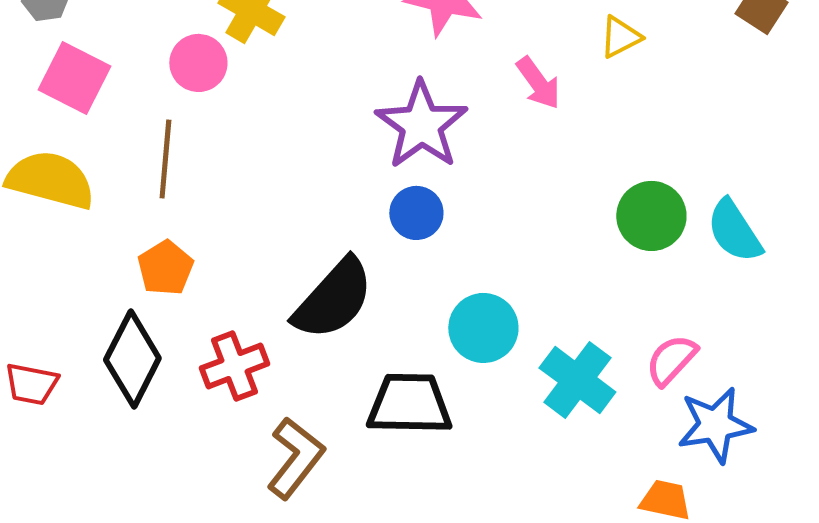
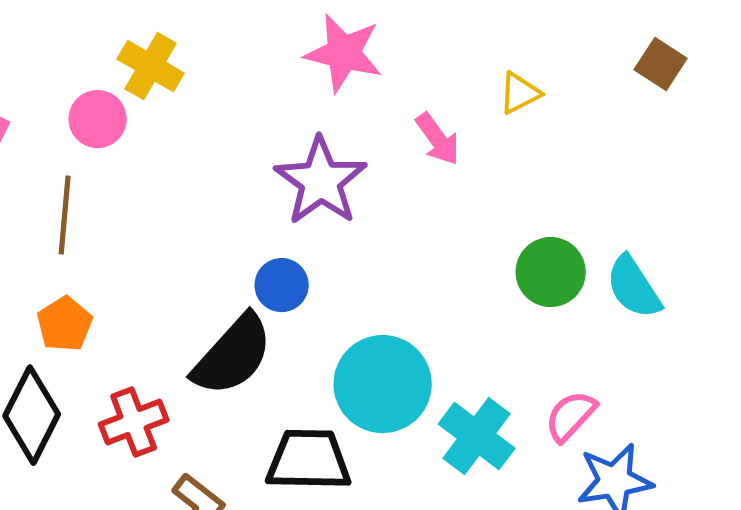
blue circle: (416, 213) -> (282, 285), moved
cyan circle: (483, 328) -> (383, 384), size x1.4

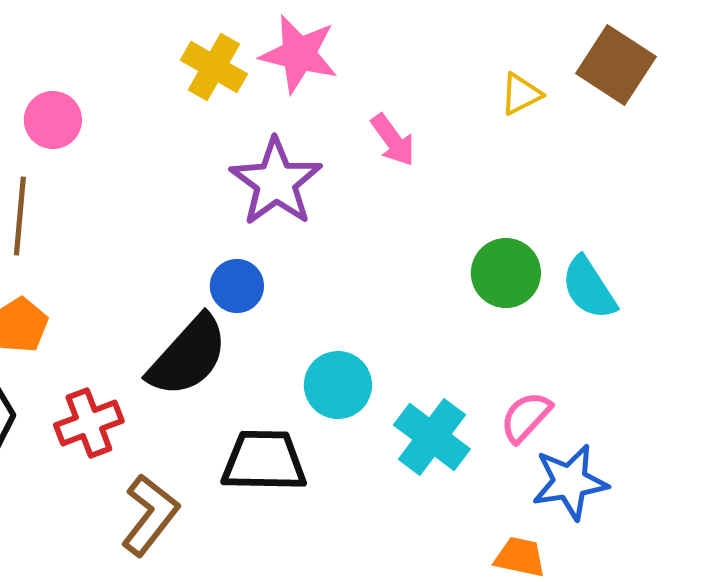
brown square: (661, 64) -> (616, 65), size x1.5
yellow cross: (151, 66) -> (214, 67), moved
yellow triangle: (520, 93) -> (521, 94), moved
cyan circle: (383, 384) -> (338, 385), size x0.7

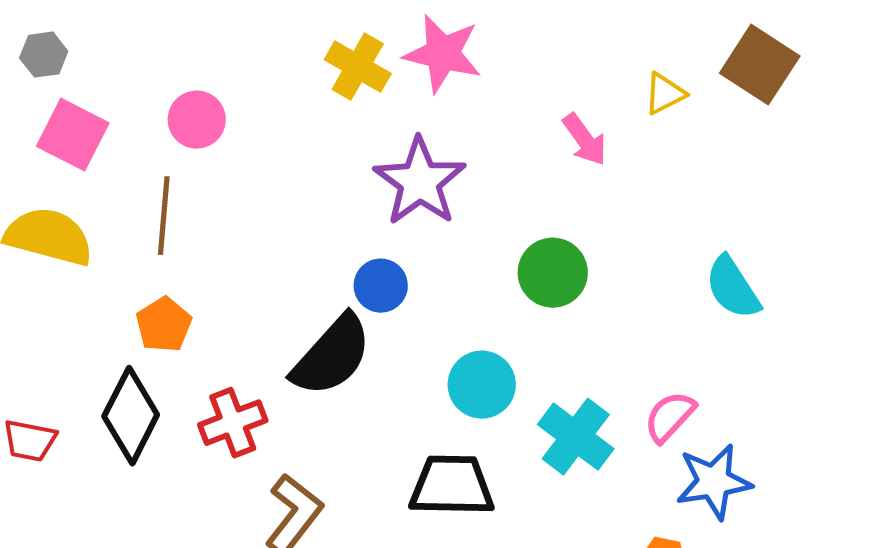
pink arrow: (393, 140) -> (585, 140), moved
green circle: (506, 273) -> (553, 273), moved
black trapezoid: (264, 461) -> (452, 486), moved

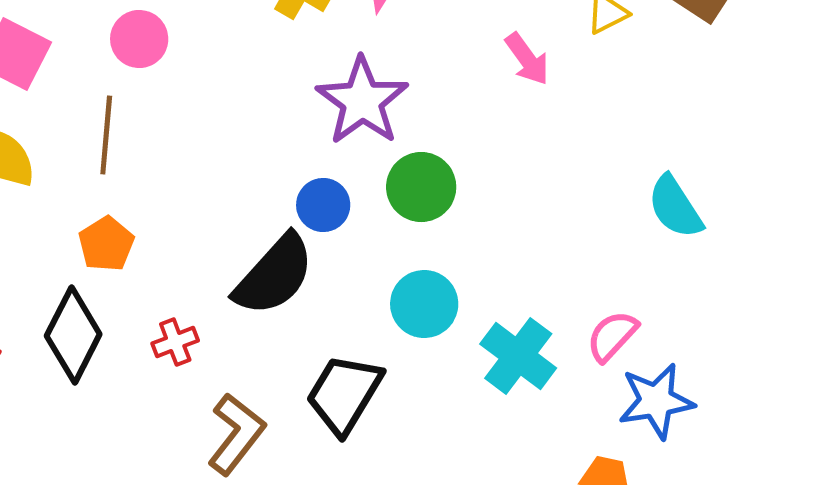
green circle: (553, 273) -> (421, 187), moved
red cross: (233, 423) -> (175, 342), size x0.7
black trapezoid: (452, 486) -> (344, 394), moved, turned -60

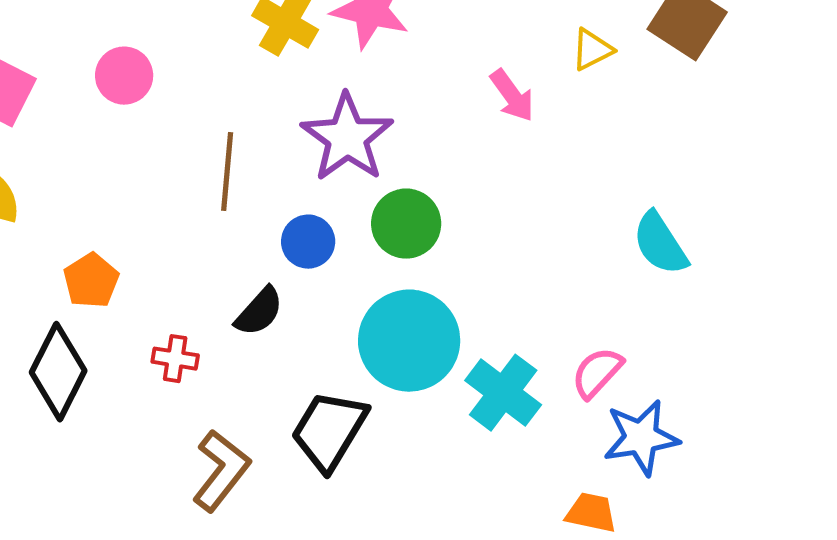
brown line: (106, 135) -> (227, 172), moved
black semicircle: (274, 275) -> (259, 312), size x0.6
cyan circle: (424, 304) -> (409, 341), size x1.5
red cross: (175, 342) -> (175, 359), moved, turned 30

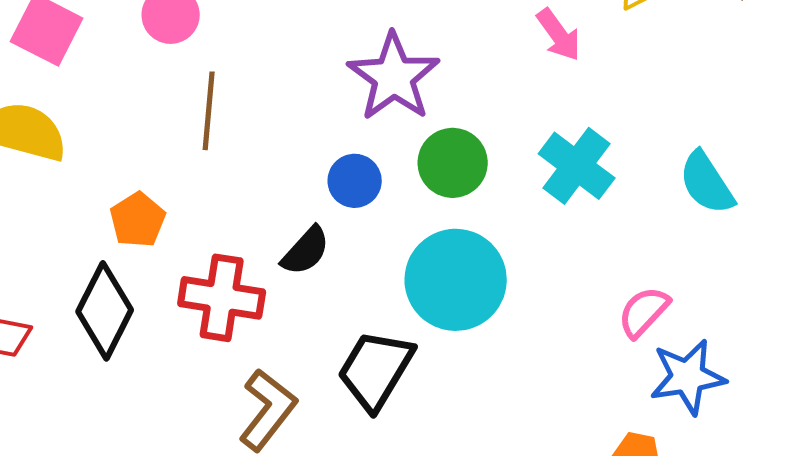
brown line: (227, 172) -> (209, 111), moved
red cross: (175, 359) -> (222, 298), size x1.8
cyan cross: (503, 393) -> (577, 166), moved

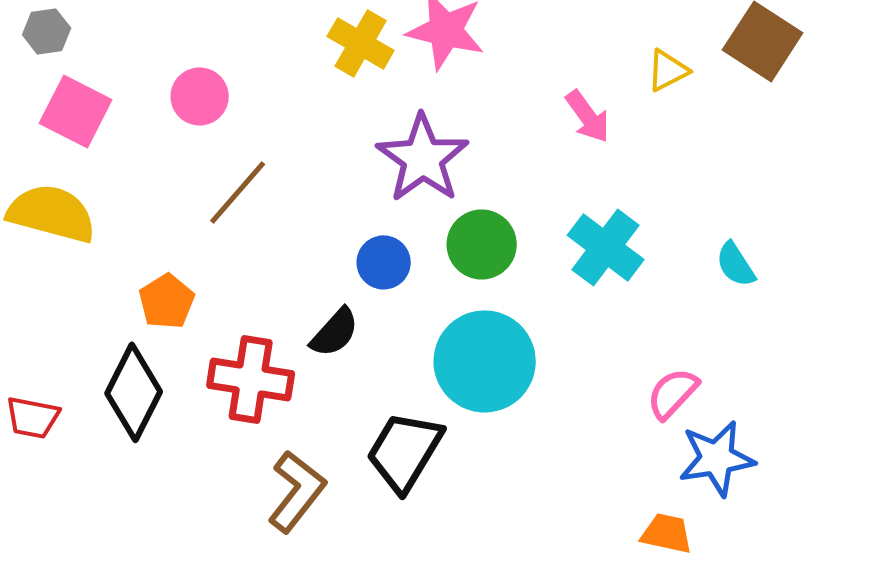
brown line: (209, 111) -> (238, 192), turned 36
cyan semicircle: (707, 183) -> (736, 264), size x0.7

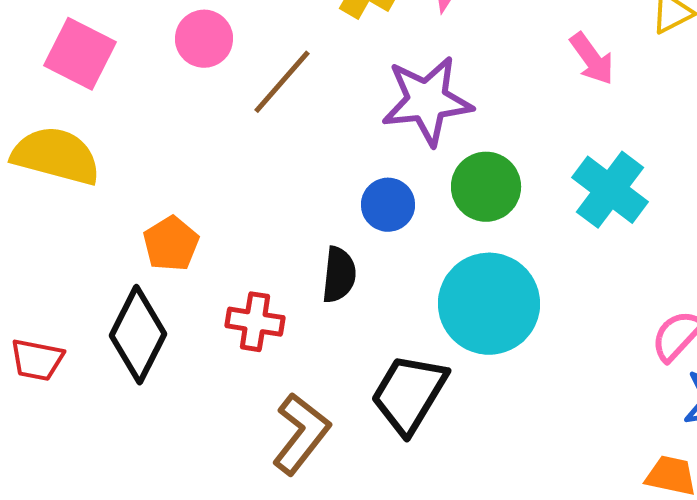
purple star: (423, 158) -> (427, 101), turned 30
brown line: (238, 192) -> (282, 82), moved
black semicircle: (335, 332) -> (339, 275), turned -36
red cross: (251, 379) -> (255, 322), size x0.7

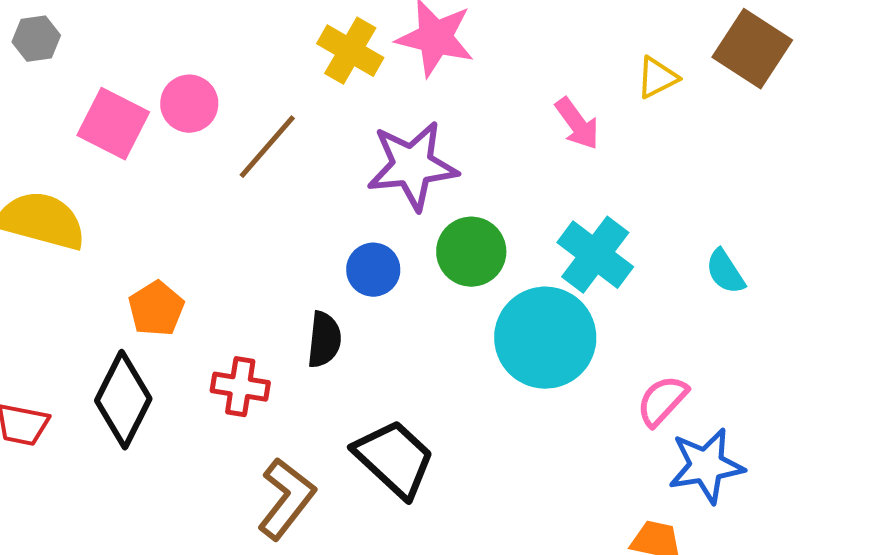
pink square: (80, 54) -> (113, 124), moved
cyan circle: (489, 304) -> (545, 338), moved
black trapezoid: (409, 394) -> (394, 459), turned 102

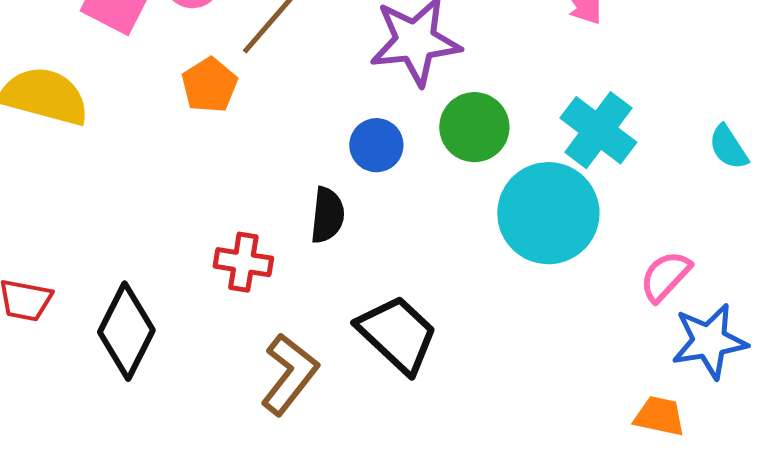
orange pentagon: (156, 309) -> (209, 85), moved
black diamond: (123, 400) -> (126, 331), moved

